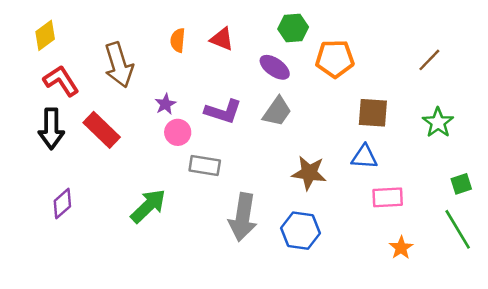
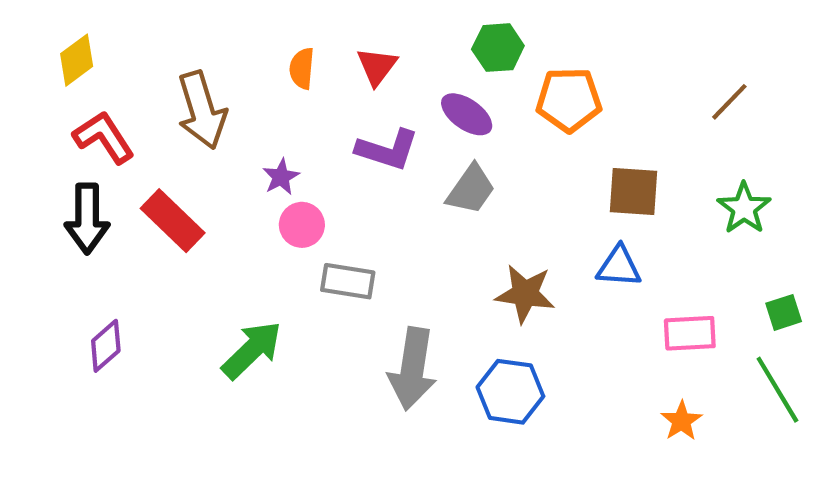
red triangle: (222, 39) -> (377, 66), turned 45
purple L-shape: (223, 111) -> (387, 150), moved
pink rectangle: (388, 197) -> (690, 333), moved

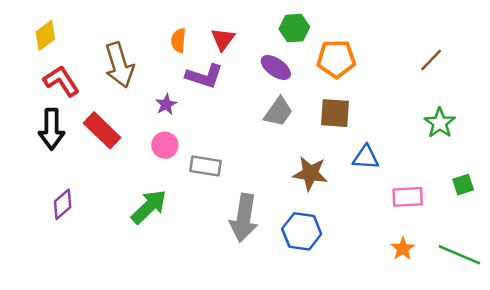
purple L-shape: (387, 150) -> (204, 76), moved
brown square: (633, 191) -> (335, 113), moved
pink circle: (302, 225) -> (165, 145), moved
green line: (777, 390) -> (459, 255), moved, turned -36

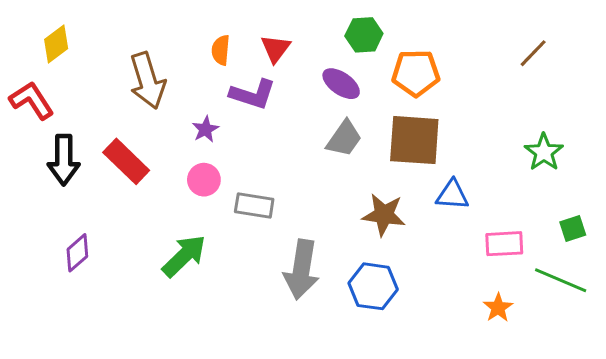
brown line: (431, 60) -> (533, 53), moved
red L-shape: (61, 81) -> (32, 100), moved
brown square: (335, 113) -> (414, 140), size x1.4
green line: (459, 255) -> (561, 280), moved

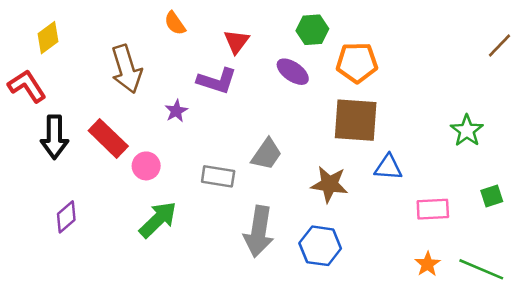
orange semicircle: (221, 50) -> (175, 23), moved, turned -40
brown line: (533, 53) -> (500, 45), moved
gray trapezoid: (344, 138) -> (267, 154), moved
pink circle: (204, 180) -> (146, 166), moved
green line: (561, 280) -> (481, 269), moved

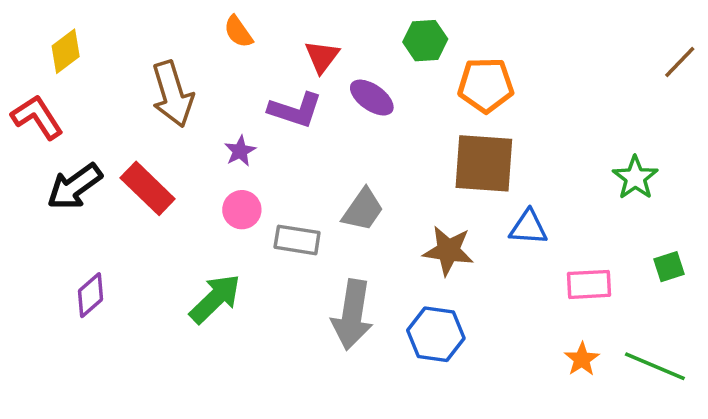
purple ellipse: (293, 72) -> (372, 98), moved
black arrow: (54, 137) -> (75, 187), turned 54
pink circle: (146, 166) -> (242, 210), moved

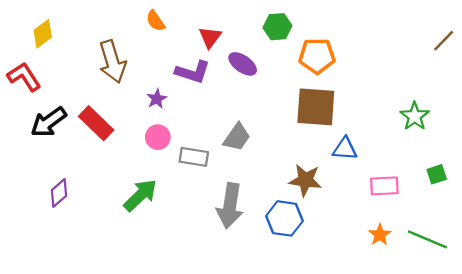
brown star: (448, 251) -> (305, 180), moved

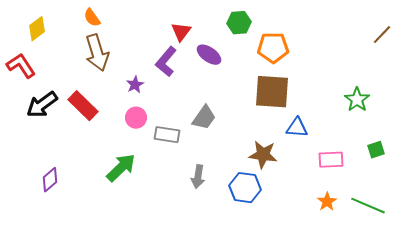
orange semicircle: (155, 21) -> (92, 18), moved
purple L-shape: (193, 72) -> (166, 62), turned 112
purple diamond: (59, 193) -> (50, 180), moved
gray arrow: (230, 206) -> (198, 177), size x0.6

